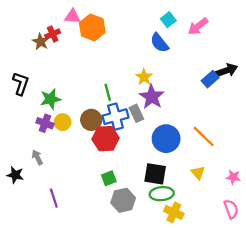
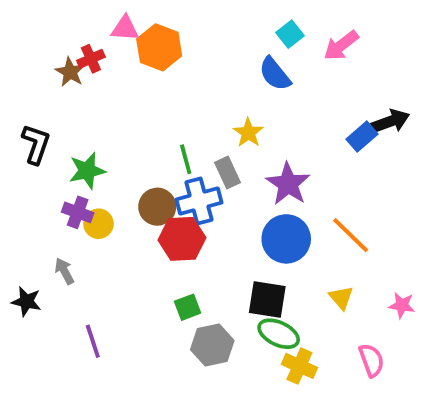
purple star: (152, 97) -> (288, 184), moved
gray rectangle: (136, 113) -> (227, 173), moved
yellow circle: (63, 122) -> (98, 224), moved
green ellipse: (162, 194) -> (279, 334), turned 30
pink semicircle: (231, 209) -> (372, 360), moved

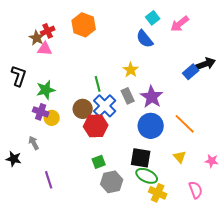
pink triangle: (125, 28) -> (45, 49), moved
gray rectangle: (227, 173) -> (128, 96), moved
blue cross: (199, 201) -> (105, 106), turned -30

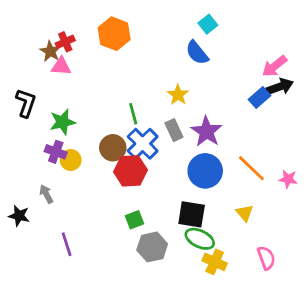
pink arrow: (180, 24) -> (274, 66), moved
pink star: (212, 161) -> (288, 179), moved

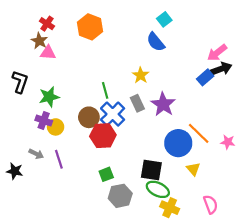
red cross: (65, 42) -> (47, 24), moved, turned -32
blue circle: (205, 171) -> (178, 143), moved
gray arrow: (46, 194) -> (36, 154), turned 144
purple line: (67, 244) -> (59, 159), moved

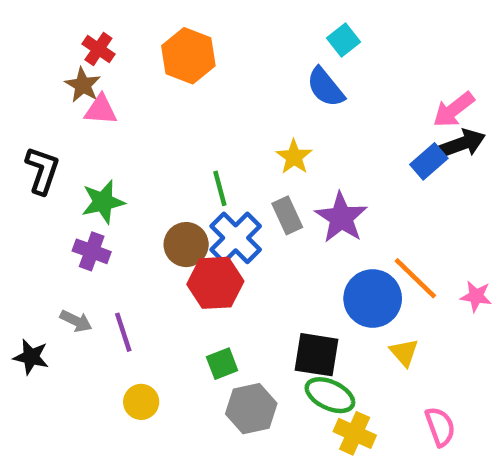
yellow circle: (56, 127) -> (141, 402), moved

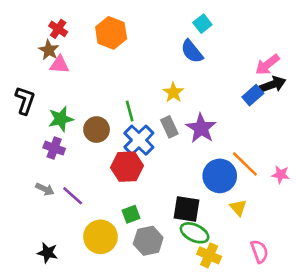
brown circle: (186, 245) -> (97, 130), moved
purple line: (123, 332) -> (73, 196), turned -30
black star: (31, 357) -> (48, 253), moved
yellow circle: (141, 402) -> (100, 237), moved, size x1.6

